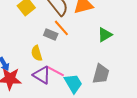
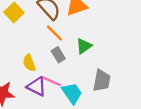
gray rectangle: (51, 35) -> (58, 55), moved, turned 40
green triangle: (105, 35) -> (84, 46), moved

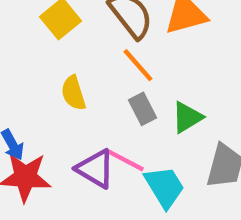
green triangle: (84, 46) -> (187, 117), moved
yellow semicircle: (29, 63) -> (73, 93), moved

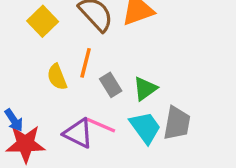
orange line: (138, 65) -> (86, 63), moved, turned 60
cyan trapezoid: (165, 187) -> (145, 128), moved

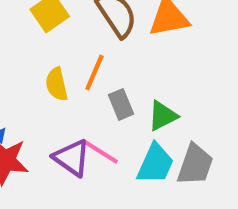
cyan trapezoid: (145, 128) -> (155, 164), turned 51

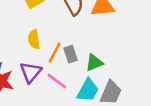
orange line: (94, 72) -> (55, 52), moved
purple triangle: (72, 158) -> (31, 72), moved, turned 30

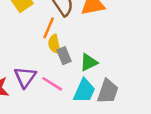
yellow semicircle: (34, 39) -> (54, 44), moved
orange line: (55, 52) -> (49, 28), moved

